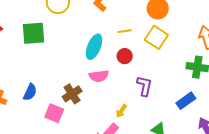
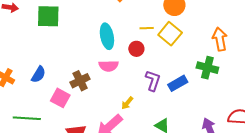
yellow line: (125, 31) -> (147, 28), moved
cyan ellipse: (94, 47) -> (107, 36), turned -40
blue rectangle: (186, 101) -> (178, 83), moved

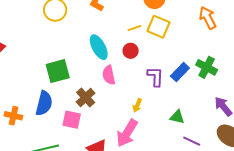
green square: (48, 16) -> (58, 71), moved
pink semicircle: (109, 66) -> (109, 75), turned 96
green cross: (207, 68) -> (207, 67), moved, turned 30
blue semicircle: (38, 74) -> (44, 103), size x1.4

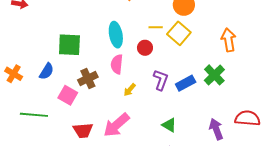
green cross: (207, 67) -> (214, 75), moved
blue semicircle: (44, 103) -> (47, 71), size x0.7
yellow arrow: (137, 105) -> (130, 90), moved

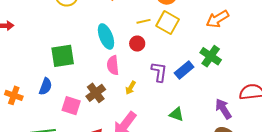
orange arrow: (229, 40) -> (217, 19), turned -100
brown cross: (88, 78) -> (96, 93), moved

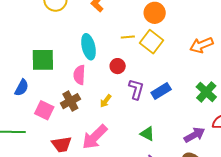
red circle: (137, 44) -> (118, 66), moved
green cross: (211, 56) -> (206, 92), moved
pink semicircle: (113, 65) -> (79, 75), moved
purple arrow: (223, 109) -> (194, 135), turned 85

